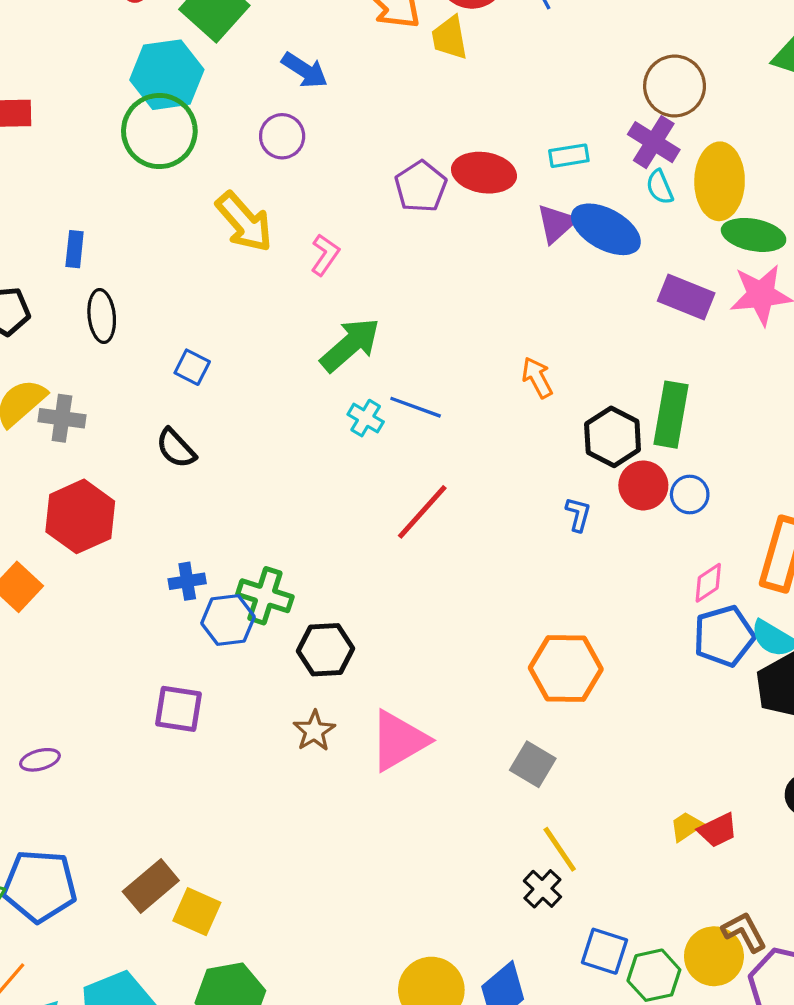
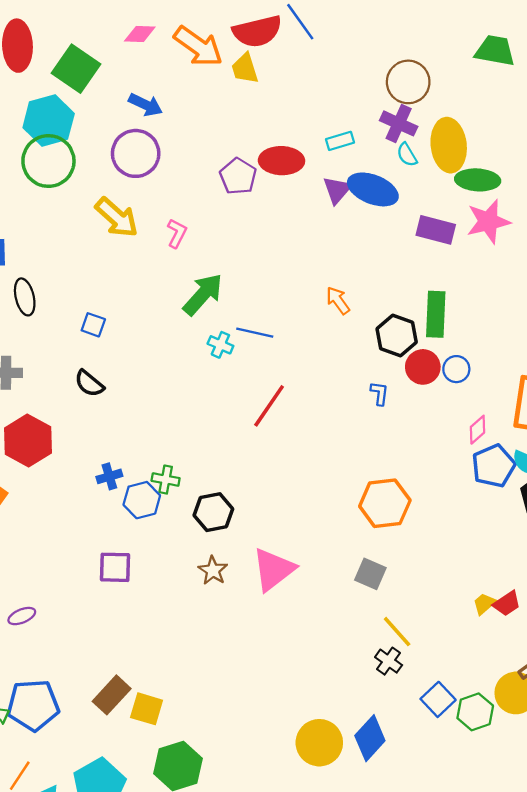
purple circle: (282, 136) -> (136, 153), size x1.5
green cross: (265, 596) -> (166, 480), size x0.7
blue square: (605, 951) -> (438, 699), turned 36

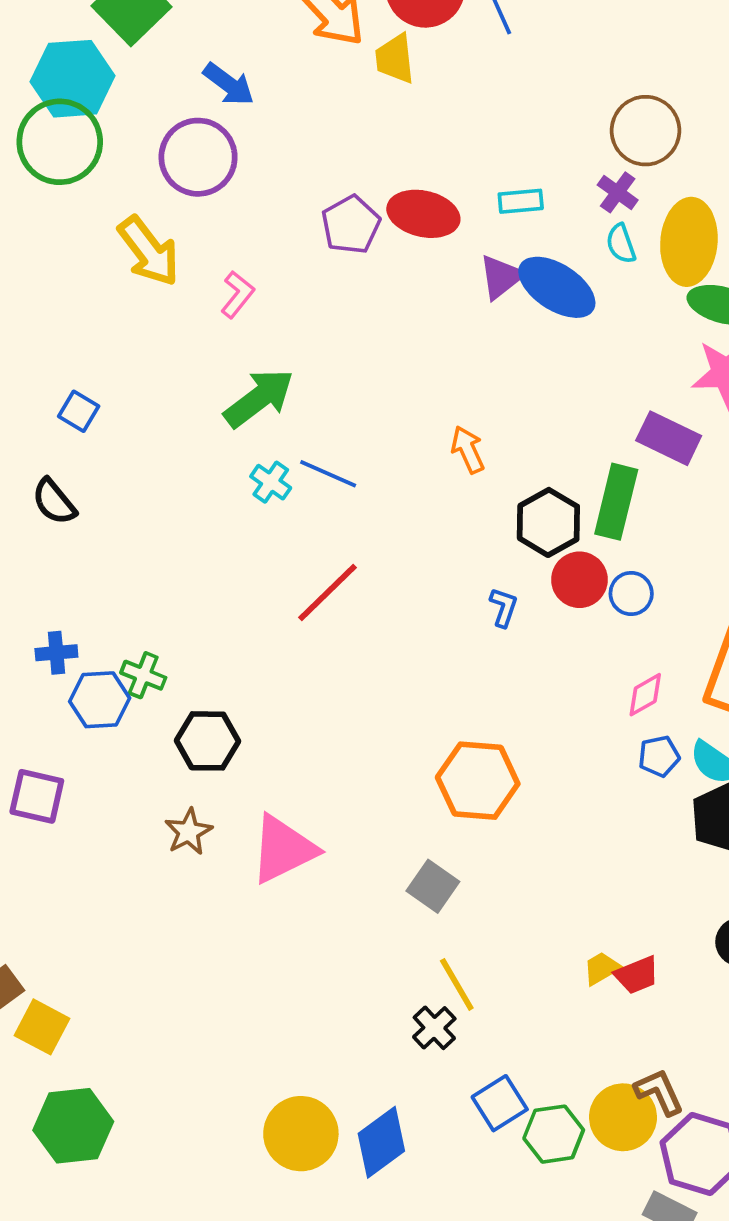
purple cross: (399, 123) -> (618, 192), size x0.7
purple rectangle: (436, 230) -> (669, 438), moved
blue pentagon: (494, 466) -> (659, 756), size x0.6

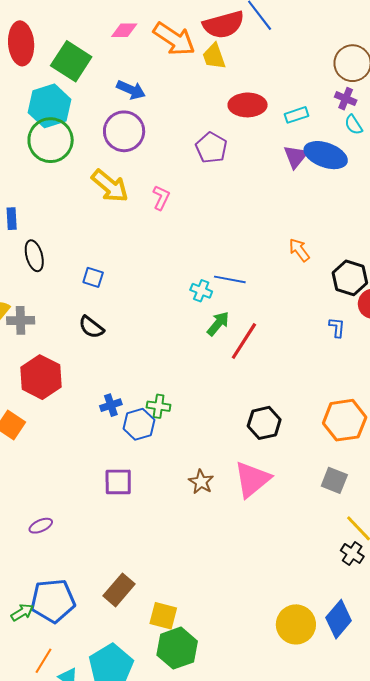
red ellipse: (423, 214) -> (248, 105), moved
green arrow: (259, 398) -> (218, 324), moved, size x0.7
black hexagon: (207, 741) -> (264, 423), moved
yellow square: (42, 1027) -> (163, 616), moved

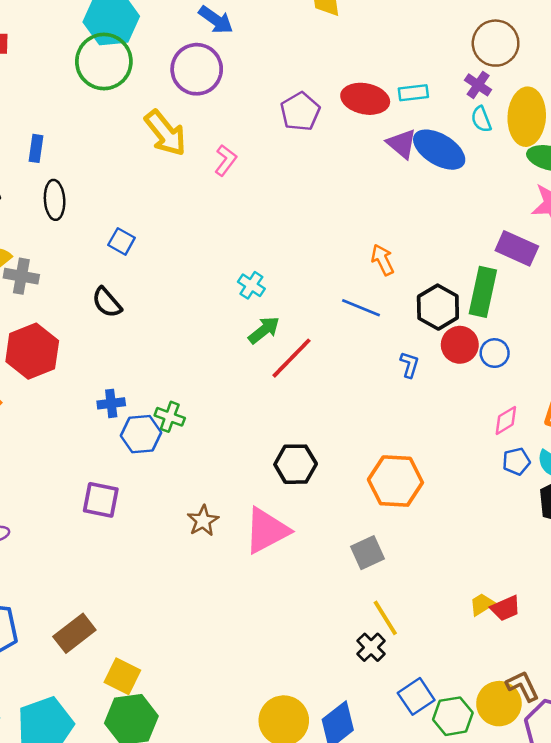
red ellipse: (248, 105) -> (365, 99), moved
purple triangle: (296, 157) -> (402, 144), turned -40
blue line: (230, 279) -> (361, 308), moved
gray square: (334, 480) -> (368, 553), turned 32

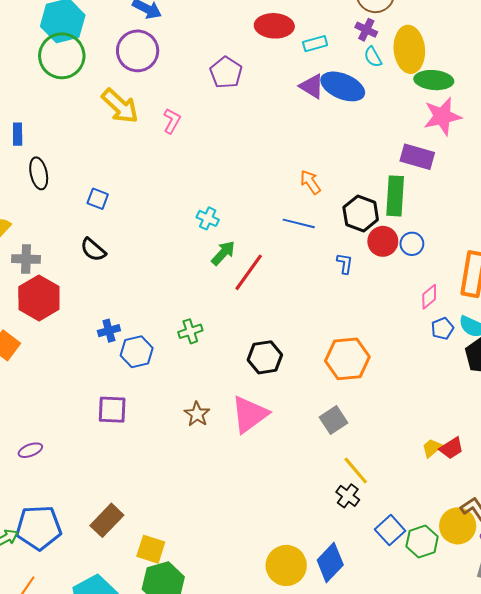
red ellipse: (365, 99) -> (274, 26), moved
gray cross: (21, 276) -> (26, 259), moved
green cross: (170, 417) -> (190, 331), moved, turned -30

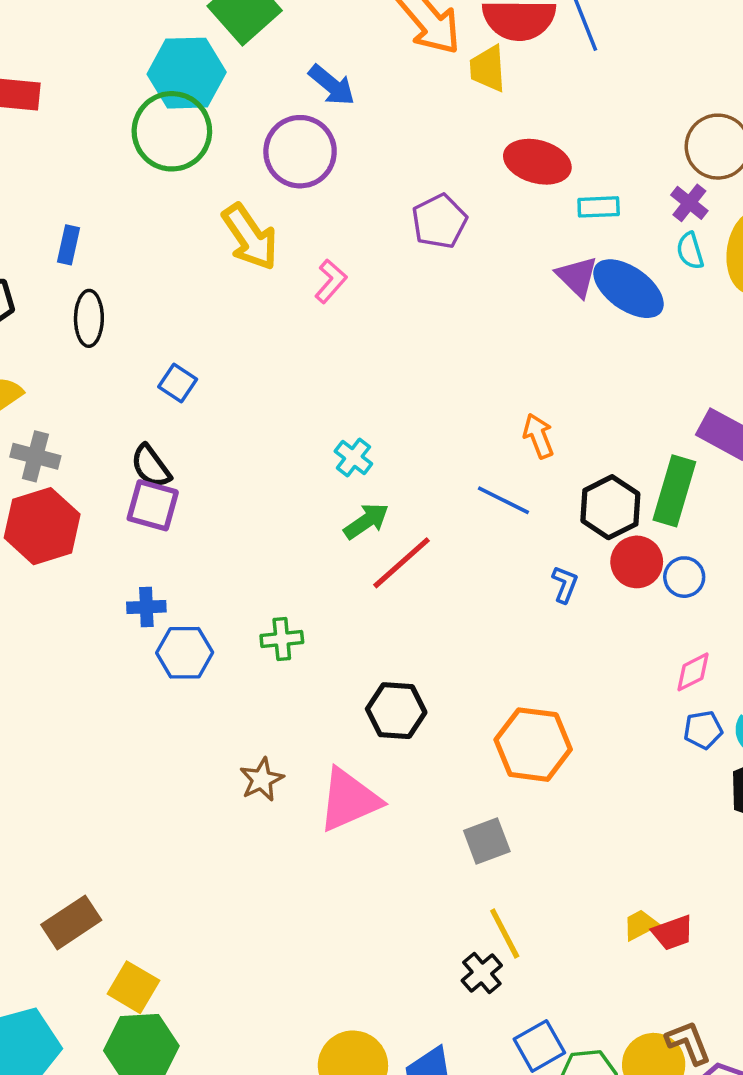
purple square: (112, 410) -> (153, 505), moved

